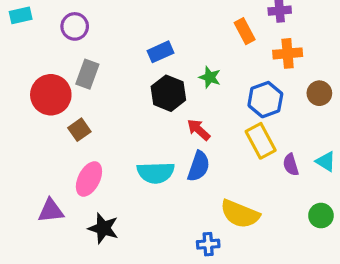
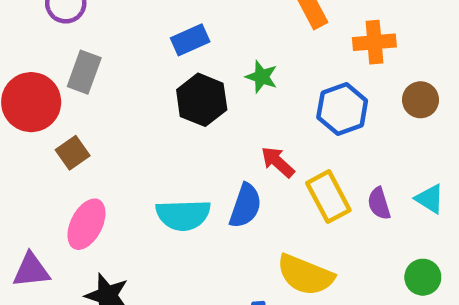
red arrow: (199, 130) -> (278, 162), moved
yellow rectangle: (261, 141) -> (328, 197), moved

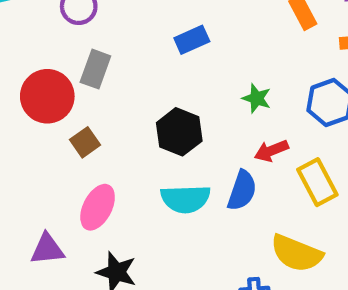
green star: (262, 77) -> (257, 98), moved
black hexagon: (202, 100) -> (179, 132), moved
red arrow: (278, 162) -> (271, 151), turned -64

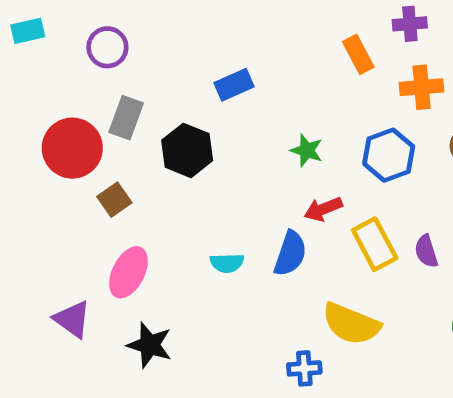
black hexagon: (179, 132) -> (187, 150), moved
cyan semicircle: (185, 199) -> (227, 263), size x0.6
purple triangle: (47, 249) -> (72, 319), turned 42

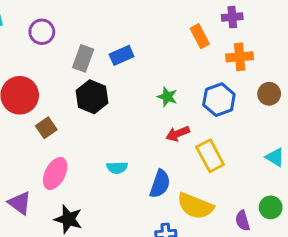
gray rectangle: (126, 118) -> (83, 58), moved
purple semicircle: (426, 251) -> (243, 221), moved
blue semicircle: (290, 254) -> (160, 184), moved

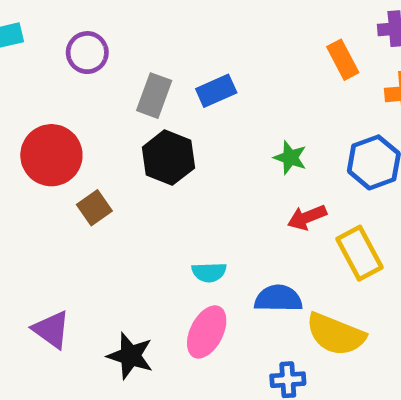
pink ellipse: (55, 173) -> (207, 332), moved
blue semicircle: (160, 184) -> (278, 299), turned -108

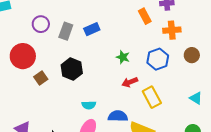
purple circle: (87, 53) -> (41, 24), moved
black hexagon: (168, 158) -> (72, 69), moved

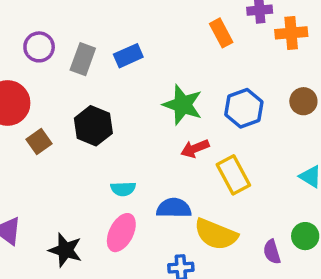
orange cross: (172, 30) -> (291, 33), moved
green star: (123, 57) -> (183, 105), size x1.6

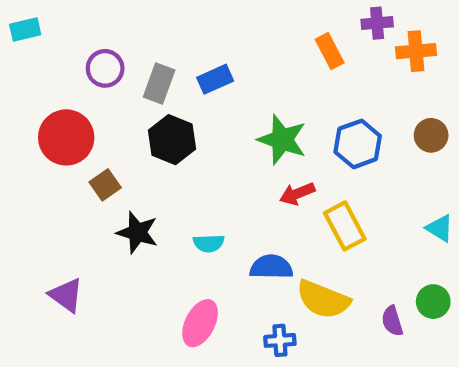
black hexagon: (93, 126) -> (172, 140), moved
pink ellipse: (121, 233) -> (200, 323), moved
black star: (65, 250) -> (137, 232), moved

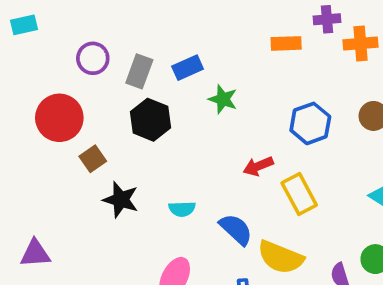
orange rectangle: (330, 51) -> (286, 43), turned -64
green star: (282, 140) -> (223, 99), moved, size x0.7
blue semicircle: (271, 267) -> (236, 229), turned 42
purple triangle: (66, 295) -> (35, 254), moved, turned -40

